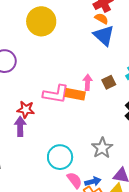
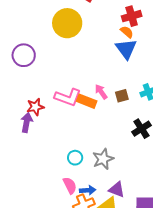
pink arrow: (88, 82) -> (101, 92), turned -49
red star: (26, 110) -> (35, 107), turned -30
cyan circle: (60, 157) -> (75, 158), moved, size x0.6

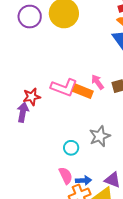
purple circle: (24, 55) -> (30, 17), moved
gray star: (103, 159) -> (100, 136), moved

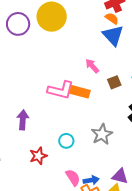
pink arrow: (97, 82) -> (92, 66), moved
red star: (32, 97) -> (38, 156), moved
cyan circle: (71, 148) -> (66, 141), moved

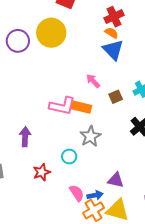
gray star: (102, 134) -> (90, 136), moved
purple triangle: (120, 176) -> (116, 180), moved

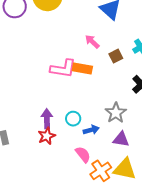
gray star: (90, 136) -> (116, 113), moved
purple arrow: (25, 137) -> (47, 119), moved
blue arrow: (95, 195) -> (91, 130), moved

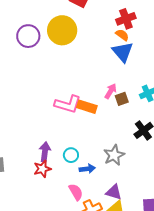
pink arrow: (92, 42) -> (111, 91), moved, turned 70
purple triangle: (121, 139) -> (114, 192), moved

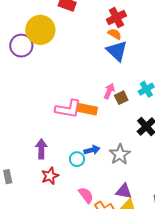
yellow circle: (62, 30) -> (40, 30), moved
purple arrow: (45, 152) -> (41, 149), moved
blue arrow: (87, 169) -> (92, 150), moved

